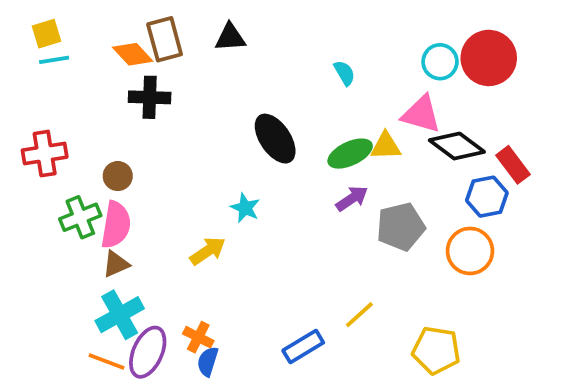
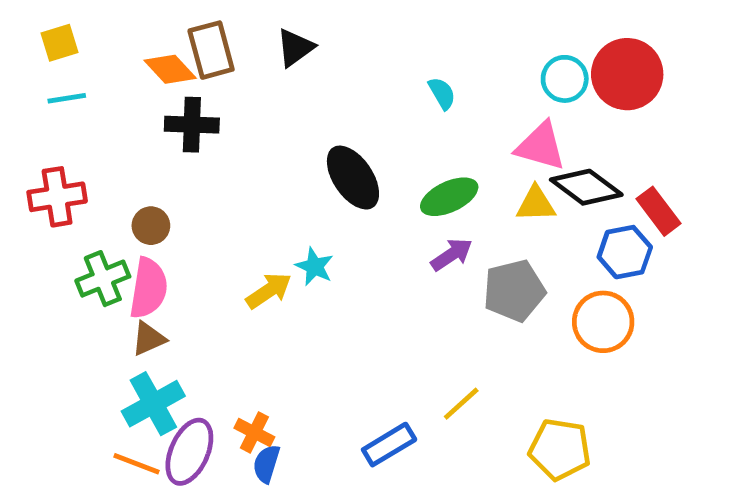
black triangle: (230, 37) -> (295, 48), turned -32
cyan line: (54, 60) -> (67, 98), moved
yellow triangle: (386, 146) -> (536, 204), moved
yellow arrow: (208, 251) -> (269, 291), moved

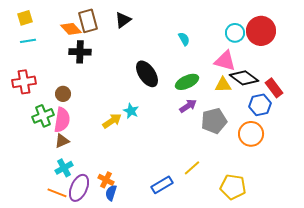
cyan cross: (153, 404) -> (64, 168), size x0.7

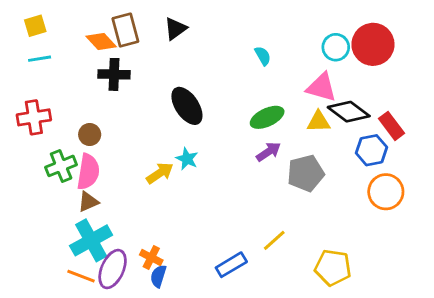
black ellipse: (147, 74) -> (187, 106), moved
orange circle: (251, 134) -> (386, 192), moved
cyan cross: (64, 168) -> (91, 240), size x1.6

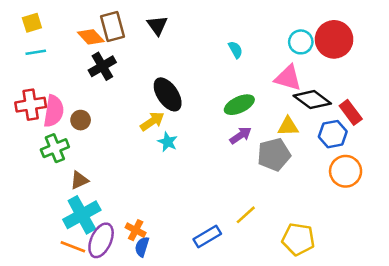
black triangle: (176, 29) -> (157, 25), turned -30
black cross: (114, 74) -> (102, 66), turned -32
yellow triangle: (319, 122) -> (288, 126), moved
pink semicircle: (88, 172) -> (54, 111), moved
yellow arrow: (160, 173) -> (152, 121), moved

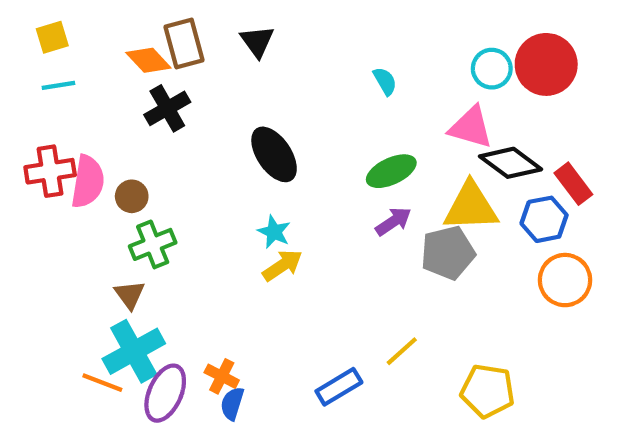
yellow arrow: (152, 121) -> (282, 265), moved
yellow triangle: (288, 126) -> (471, 207), size x1.6
green cross: (55, 148) -> (153, 244), moved
brown triangle: (79, 180) -> (130, 295), turned -42
orange line: (73, 247) -> (102, 383), moved

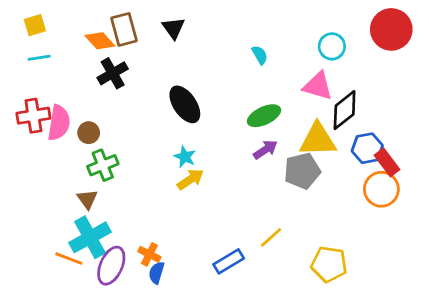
red circle: (546, 64) -> (391, 29), moved
black diamond: (511, 163) -> (345, 110), turned -75
red rectangle: (573, 184) -> (387, 162), moved

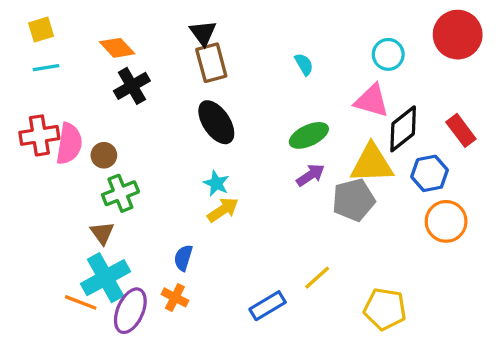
brown rectangle: (124, 29) -> (211, 63), moved
red rectangle: (387, 162) -> (461, 130), moved
blue semicircle: (157, 273) -> (183, 258), moved

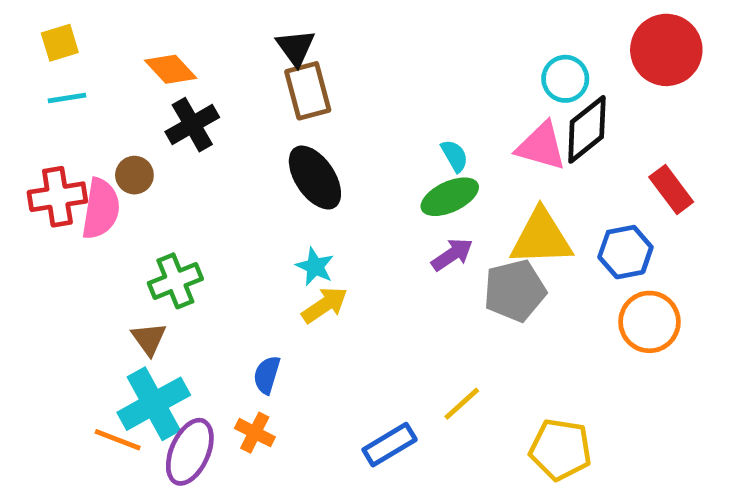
cyan semicircle: (304, 64) -> (455, 156), moved
black diamond: (403, 129) -> (587, 129), moved
brown circle: (104, 155) -> (134, 175), moved

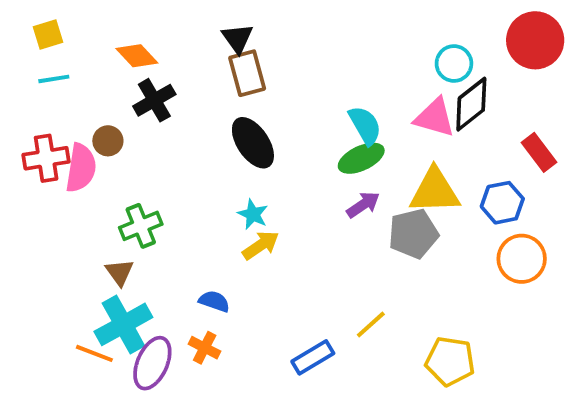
cyan semicircle: (455, 156) -> (365, 125), size x1.5
blue semicircle: (267, 375) -> (214, 301), turned 92

